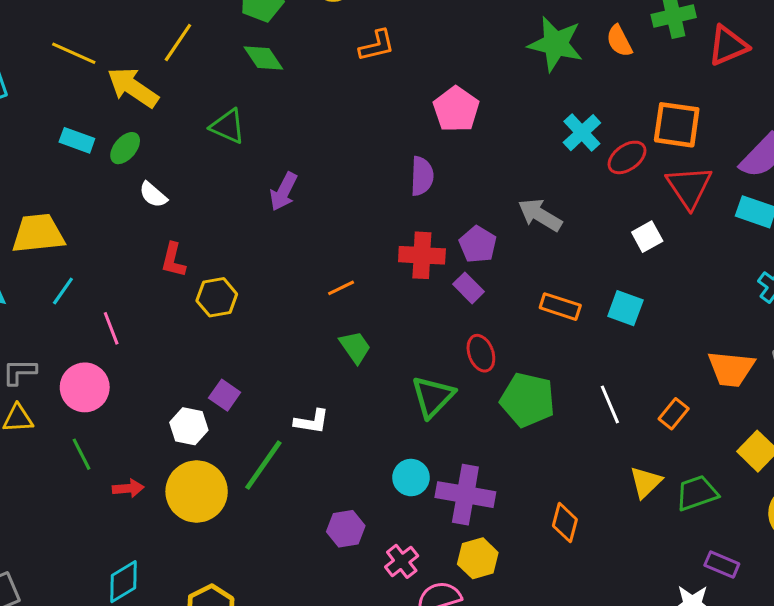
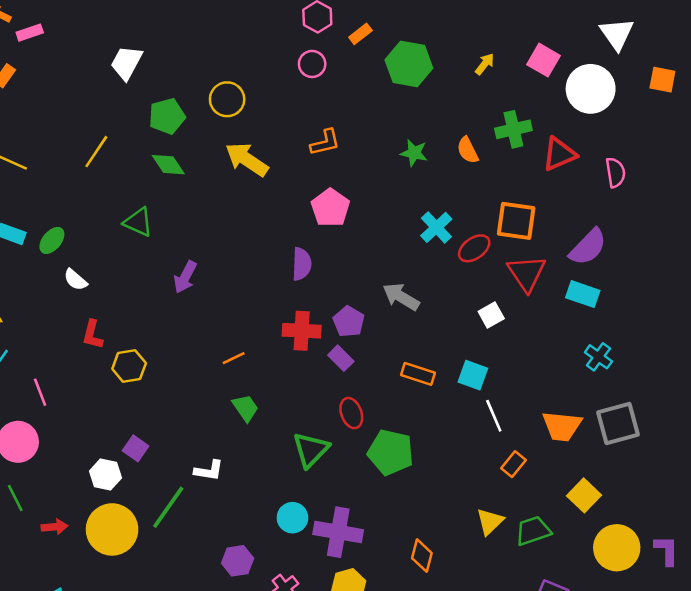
green star: (556, 44) -> (414, 153), size x0.6
orange L-shape: (377, 46) -> (325, 142), moved
yellow arrow: (133, 87) -> (247, 159), moved
white line: (610, 404) -> (494, 416), moved

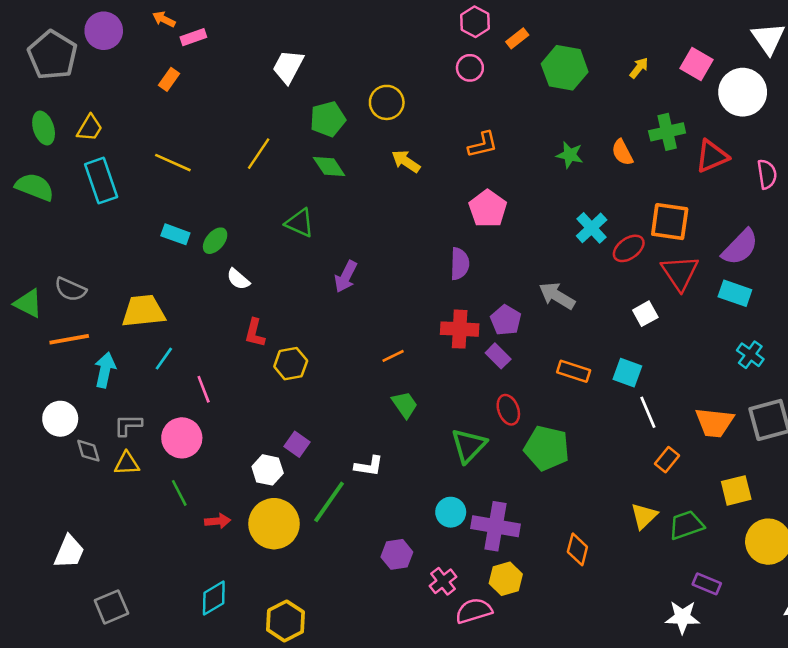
yellow arrow: (247, 159) -> (406, 161), size x0.7
yellow square: (584, 495) -> (736, 490), turned 32

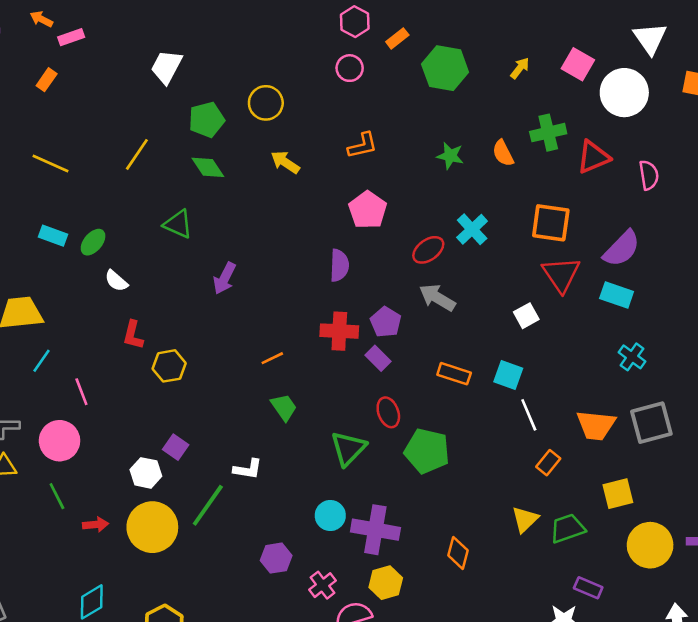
red ellipse: (629, 248) -> (428, 250), moved

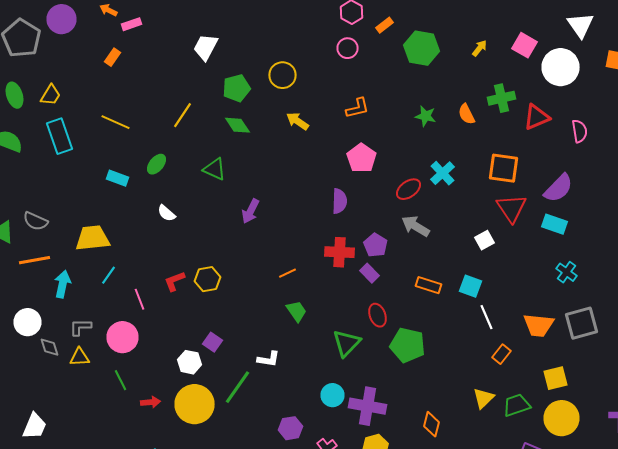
green ellipse: (93, 242) -> (156, 164), moved
red L-shape: (133, 335) -> (174, 281), moved, turned 55
yellow circle: (650, 545) -> (562, 418), moved

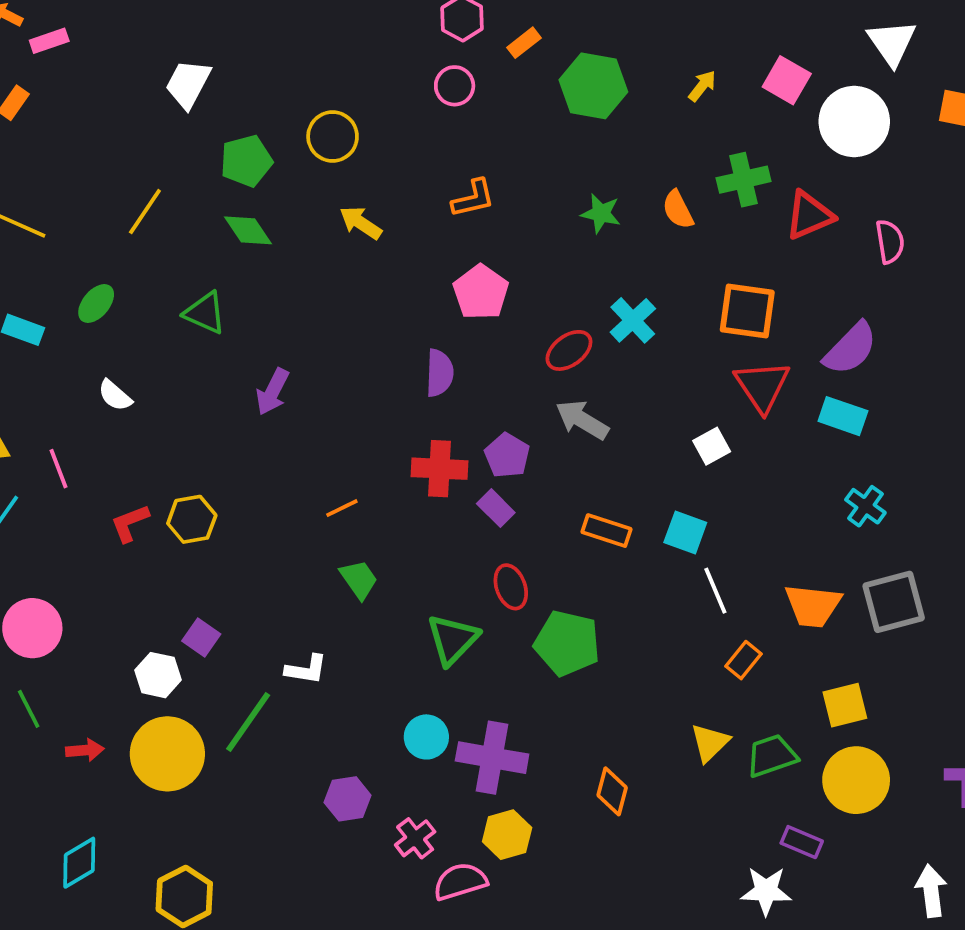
pink line: (140, 299) -> (59, 469), moved

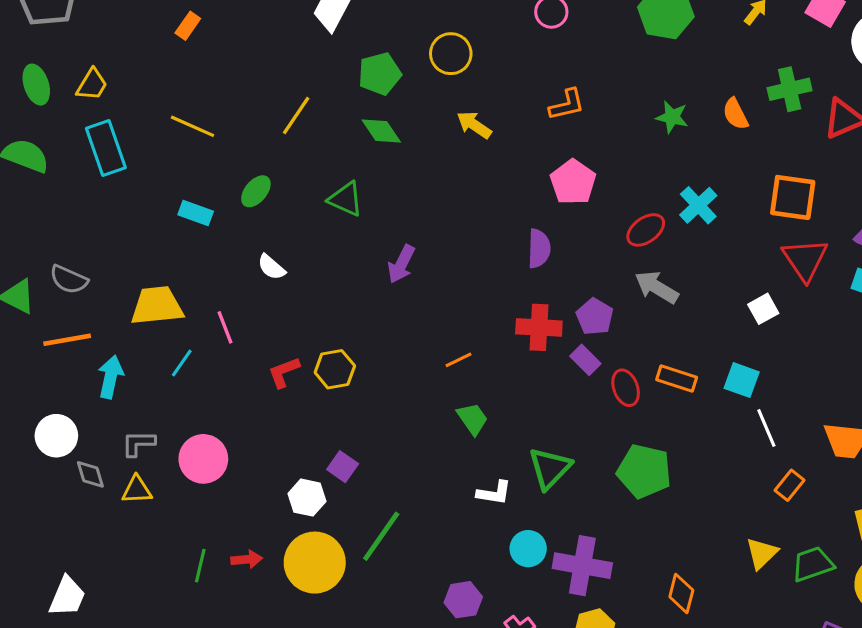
red ellipse: (511, 587) -> (626, 388), moved
white L-shape: (306, 669) -> (494, 493), moved
green line: (29, 709) -> (200, 566), moved, turned 40

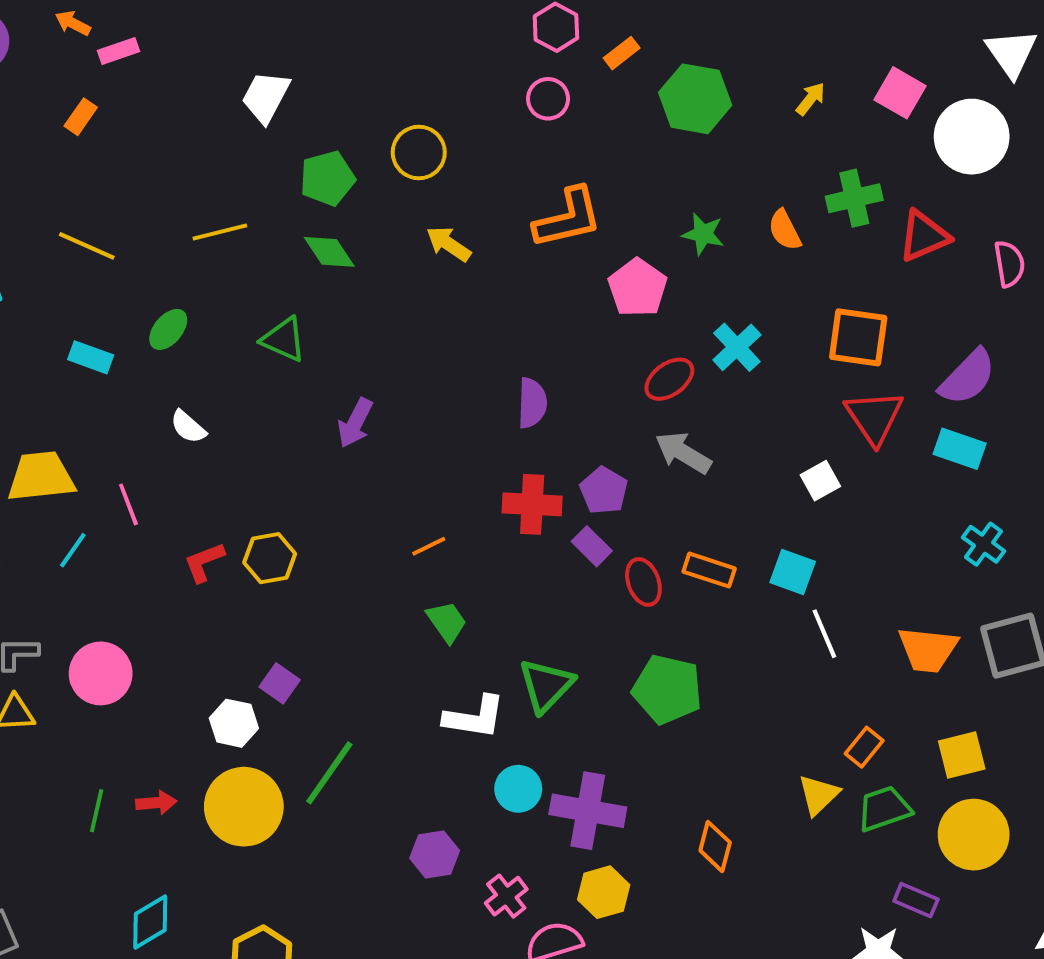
orange L-shape: (567, 105) -> (568, 218), size x1.5
yellow line: (296, 115) -> (220, 232), turned 42
pink pentagon: (573, 182) -> (638, 288), moved
orange rectangle: (790, 485) -> (864, 747), moved
white L-shape: (494, 493) -> (474, 717), size x1.4

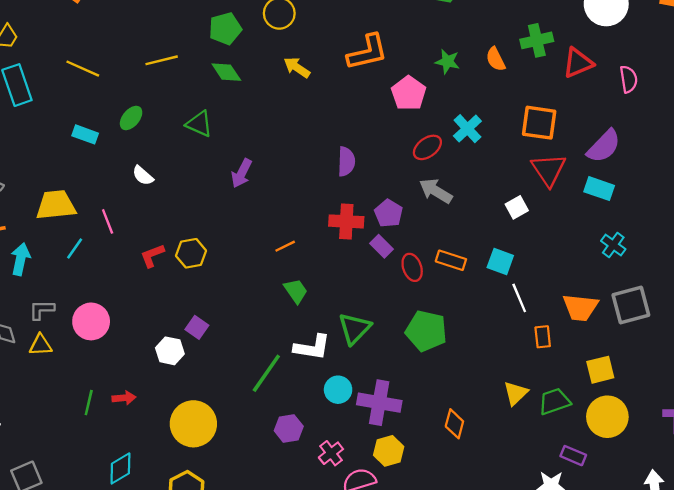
orange rectangle: (864, 747) -> (543, 337), moved, turned -45
green line: (329, 773) -> (266, 373), moved
yellow circle: (244, 807) -> (193, 424), moved

